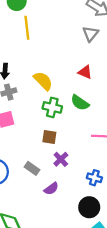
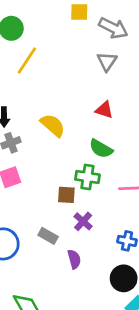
yellow line: (27, 28) -> (27, 61), turned 45
green cross: (52, 107) -> (87, 177), moved
purple semicircle: (51, 189) -> (74, 259), turned -64

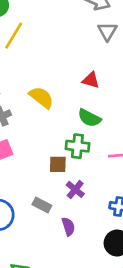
gray triangle: (107, 61) -> (107, 31), moved

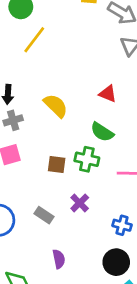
brown square: (58, 164) -> (57, 164), moved
purple semicircle: (68, 227) -> (59, 259), moved

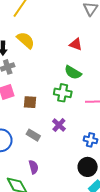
yellow semicircle: (56, 106) -> (26, 40), moved
brown square: (57, 164) -> (30, 102), moved
purple semicircle: (59, 259) -> (33, 167), moved

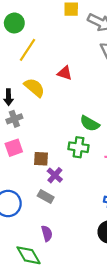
red triangle: (76, 44) -> (65, 73), moved
purple cross: (59, 125) -> (55, 175), moved

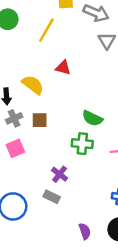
yellow line: (28, 50) -> (46, 30), moved
brown square: (41, 159) -> (40, 120), moved
purple semicircle: (47, 233) -> (85, 231), moved

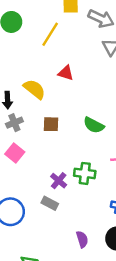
brown square: (40, 120) -> (51, 124), moved
green cross: (82, 144) -> (85, 173), moved
pink square: (15, 148) -> (15, 153), turned -30

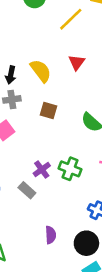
red triangle: (66, 73) -> (77, 62), turned 35

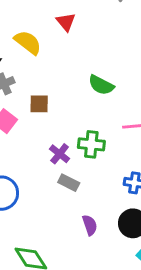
brown square: (49, 110) -> (39, 104), moved
gray rectangle: (27, 190) -> (69, 183), moved

